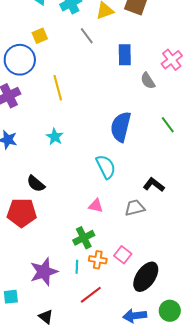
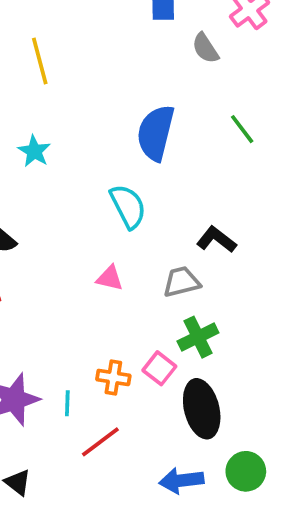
green cross: (84, 238) -> (198, 337), moved
cyan line: (77, 267) -> (67, 403), moved
black ellipse: (146, 277) -> (202, 409), turned -48

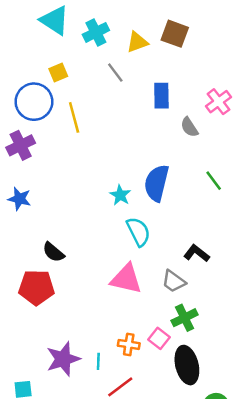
yellow line: (40, 61) -> (74, 117), moved
cyan star: (34, 151) -> (120, 195), moved
pink triangle: (110, 278) -> (126, 279), size x1.8
gray trapezoid: (181, 282) -> (174, 281), turned -130

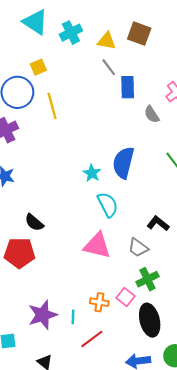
yellow triangle: (137, 42) -> (107, 41), turned 30
gray line: (115, 73) -> (109, 67), moved

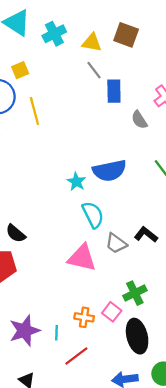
blue semicircle: (123, 163) -> (109, 171), turned -116
gray trapezoid: (138, 248) -> (116, 243), moved

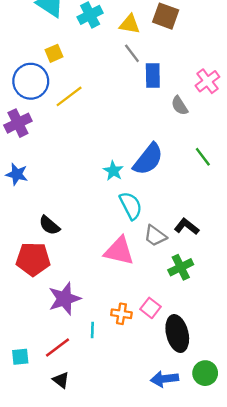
yellow line: (34, 111) -> (69, 96), turned 68
blue semicircle: (109, 171) -> (148, 159), turned -40
green cross: (135, 293) -> (181, 267), moved
purple star: (25, 331) -> (64, 299), moved
red line: (76, 356) -> (57, 347), moved

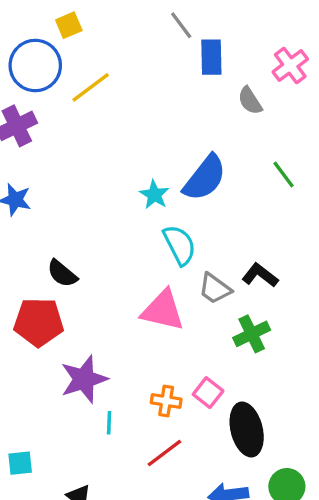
cyan line: (92, 330) -> (109, 423), moved
red line: (57, 347) -> (164, 453), moved

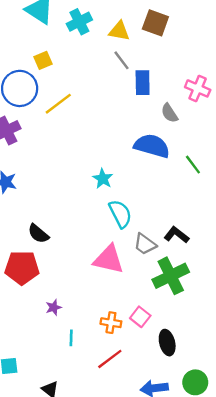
pink cross: (290, 66) -> (198, 88), turned -30
blue semicircle: (205, 178) -> (152, 146), moved, turned -112
green cross: (252, 334) -> (171, 276), size x1.4
purple star: (84, 379) -> (54, 307), size x0.5
black ellipse: (247, 429) -> (167, 343), size x0.7

